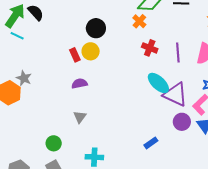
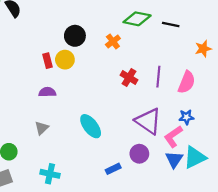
orange cross: (139, 21) -> (113, 41), moved
red cross: (150, 48) -> (129, 78), moved
cyan ellipse: (158, 83) -> (91, 126), moved
purple circle: (182, 122) -> (139, 154), moved

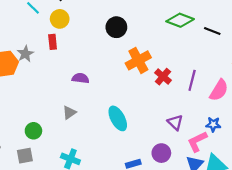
orange cross: (113, 41) -> (138, 60), moved, size x1.6
yellow circle: (65, 60) -> (60, 19), moved
red rectangle: (48, 61) -> (53, 42), moved
purple triangle: (148, 121) -> (175, 122), size x0.6

